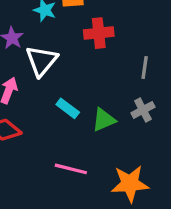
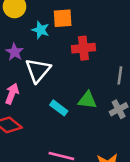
green triangle: (104, 120) -> (87, 100), moved, turned 30

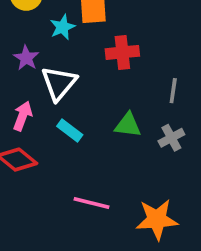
cyan star: (41, 30) -> (63, 27), turned 30
cyan rectangle: (59, 108) -> (70, 131), moved

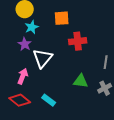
cyan star: (63, 27) -> (32, 27), moved
cyan rectangle: (70, 131) -> (49, 100), moved

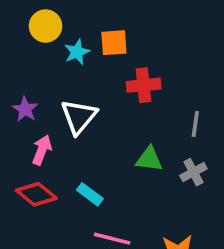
cyan star: (32, 27) -> (77, 52), moved
purple star: (25, 44) -> (25, 109), moved

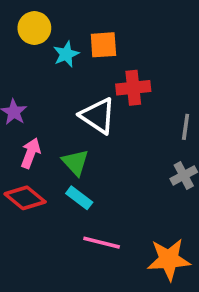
white triangle: (79, 117) -> (98, 116), moved, turned -36
green triangle: (149, 159) -> (75, 162), moved, turned 40

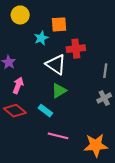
cyan star: (66, 54) -> (41, 38), moved
green triangle: (75, 162) -> (59, 91), moved, turned 42

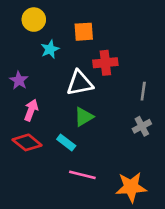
cyan star: (41, 38) -> (50, 49), moved
white triangle: (56, 64) -> (80, 83), turned -45

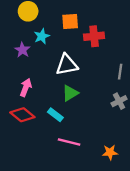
red cross: (105, 63) -> (94, 36), moved
purple star: (19, 80) -> (22, 50), moved
orange star: (131, 187) -> (110, 152), size x0.6

